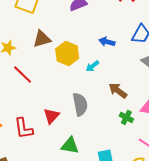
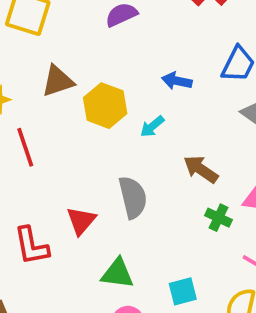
red line: (23, 74) -> (25, 147), turned 30

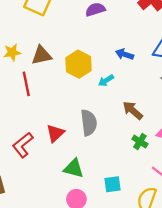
brown triangle: (58, 81) -> (42, 55), moved
red L-shape: (31, 246) -> (23, 145), turned 55

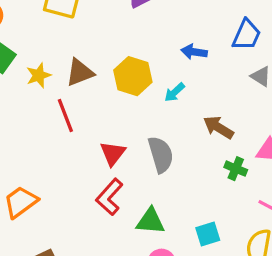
red triangle: (55, 133) -> (113, 153), moved
red L-shape: (23, 145) -> (109, 197), moved

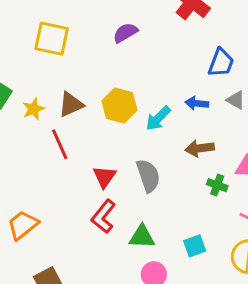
blue arrow: (194, 52) -> (197, 103), moved
cyan arrow: (175, 92) -> (158, 118), size x1.4
brown arrow: (218, 127) -> (200, 148), turned -36

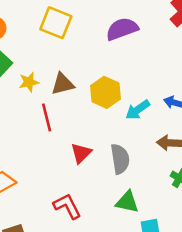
purple semicircle: (125, 33) -> (122, 29), size x1.4
red L-shape: (104, 216) -> (67, 206), moved, turned 104
green triangle: (142, 237) -> (127, 202), moved

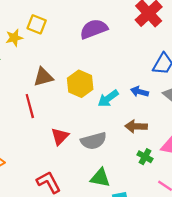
yellow square: (56, 23) -> (37, 24), size x0.7
yellow star: (29, 82) -> (14, 38), moved
gray semicircle: (120, 159) -> (94, 141), turned 85

